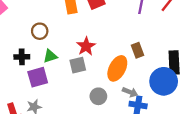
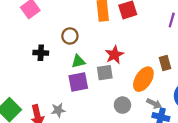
black cross: (22, 57) -> (41, 53), moved
purple square: (38, 77) -> (78, 82), moved

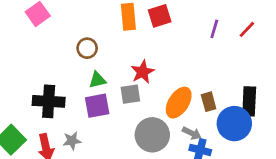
black cross: (41, 53) -> (49, 101), moved, size x1.6
brown rectangle: (165, 63) -> (209, 102), moved
gray circle: (122, 105) -> (152, 135), size x1.6

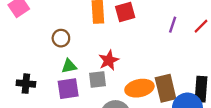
black cross: (49, 101) -> (26, 84), size x0.7
brown rectangle: (209, 102) -> (166, 88), size x1.6
orange ellipse: (179, 103) -> (139, 88), turned 44

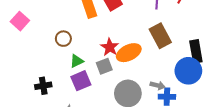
orange ellipse: (139, 88) -> (129, 53), moved
brown rectangle: (166, 88) -> (160, 36), moved

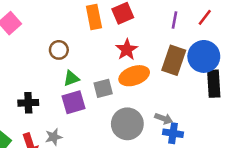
brown rectangle: (160, 36) -> (174, 60), turned 40
red star: (110, 47) -> (127, 50), moved
blue circle: (188, 71) -> (204, 56), moved

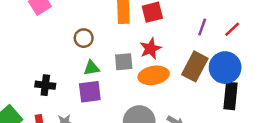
gray square: (103, 88) -> (124, 62), moved

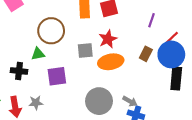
red line: (232, 29) -> (172, 37), moved
brown circle: (84, 38) -> (51, 31), size x1.6
brown rectangle: (195, 66) -> (146, 54), size x0.6
green triangle: (91, 68) -> (38, 54), moved

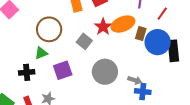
gray square: (85, 50) -> (84, 41), turned -35
blue circle: (171, 54) -> (158, 42), moved
orange ellipse: (111, 62) -> (123, 24), moved
gray circle: (99, 101) -> (105, 72), moved

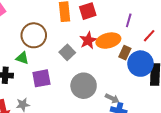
green triangle: (41, 53) -> (22, 58), turned 32

